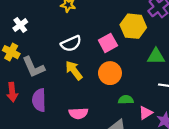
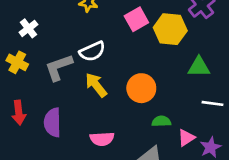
pink square: (108, 43) -> (136, 19), moved
gray L-shape: (33, 67) -> (59, 67), moved, turned 95

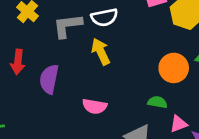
orange circle: (141, 88) -> (174, 68), moved

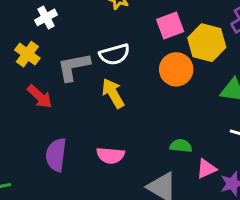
red arrow: (18, 62) -> (40, 97), moved, turned -50
orange circle: (174, 68) -> (176, 69), moved
purple semicircle: (49, 79) -> (56, 155), moved

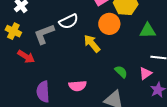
yellow arrow: (113, 93) -> (92, 43), moved
green semicircle: (181, 146) -> (121, 72), turned 48
pink triangle: (206, 169) -> (145, 73), moved

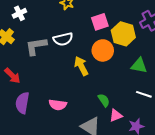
red arrow: (26, 57) -> (12, 76), moved
pink triangle: (145, 73) -> (116, 115), moved

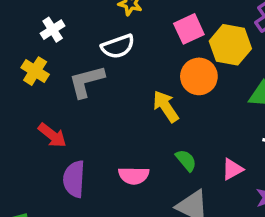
white semicircle: (63, 39) -> (118, 46), moved
green semicircle: (104, 100) -> (186, 160), moved
pink triangle: (116, 115) -> (232, 169), moved

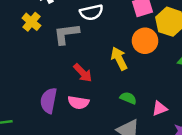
red arrow: (52, 135) -> (83, 73), moved
green semicircle: (186, 160) -> (128, 98), turned -35
pink semicircle: (134, 176) -> (78, 102), moved

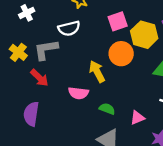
yellow cross: (31, 22) -> (18, 52), moved
red arrow: (83, 73) -> (39, 78), moved
pink semicircle: (78, 102) -> (78, 93), moved

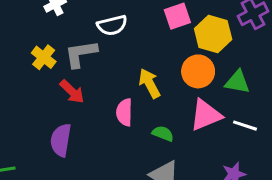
orange circle: (121, 54) -> (198, 71), moved
pink semicircle: (78, 93) -> (124, 112), turned 84
pink triangle: (137, 118) -> (206, 115), moved, size x1.6

